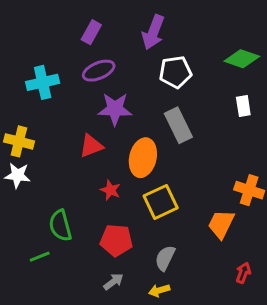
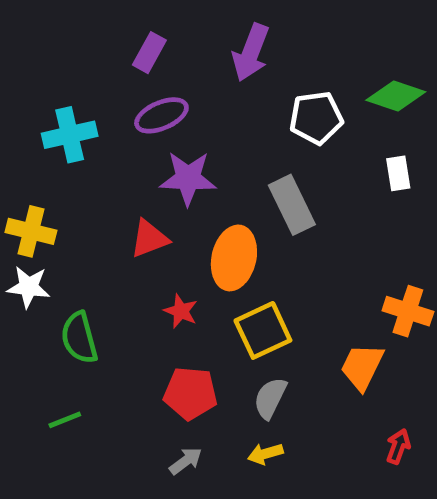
white pentagon: (175, 72) -> (316, 118), moved
green semicircle: (60, 226) -> (79, 338), moved
gray semicircle: (165, 258) -> (270, 398), moved
yellow arrow: (159, 290) -> (265, 454), moved

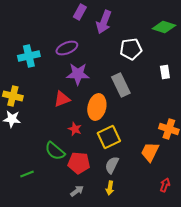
purple rectangle: (149, 53) -> (80, 12), moved
green diamond: (396, 96) -> (164, 27), moved
green semicircle: (79, 338) -> (55, 151), moved, turned -35
yellow arrow: (265, 454) -> (110, 188), turned -64

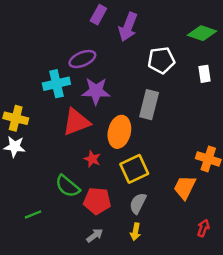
cyan cross: (29, 56) -> (56, 84), moved
white rectangle: (165, 72) -> (205, 74), moved
gray rectangle: (121, 85) -> (149, 105), turned 40
red triangle: (62, 99) -> (76, 122), size x1.4

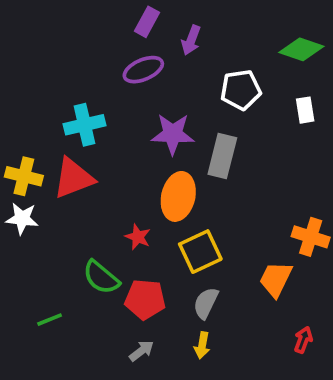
purple arrow: (128, 27) -> (191, 40), size x0.7
purple ellipse: (82, 59) -> (143, 70), moved
purple star: (96, 91) -> (173, 134), moved
red triangle: (76, 122) -> (73, 178), moved

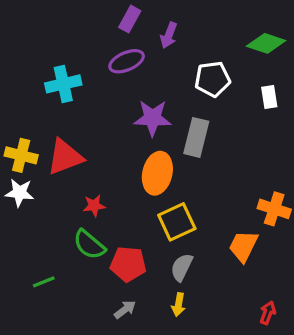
cyan cross: (84, 125) -> (63, 84), moved
red star: (138, 237) -> (94, 206), moved, turned -30
red arrow: (303, 340) -> (268, 313), moved

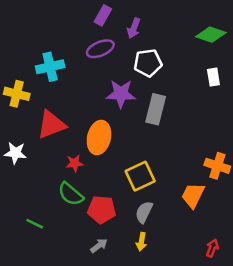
white pentagon: (213, 79) -> (148, 63), moved
yellow cross: (21, 155) -> (17, 94), moved
orange ellipse: (157, 173) -> (99, 138), moved
green line: (44, 282) -> (35, 224), turned 48

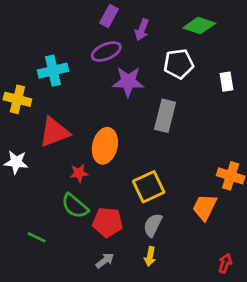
green diamond: (211, 35) -> (199, 26), moved
white pentagon: (148, 63) -> (179, 64), moved
purple star: (121, 94) -> (128, 82), moved

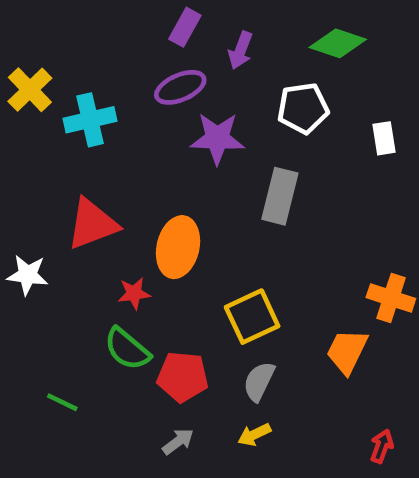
yellow cross: (17, 99) -> (30, 90), moved, turned 32
yellow arrow: (150, 256) -> (254, 435), turned 54

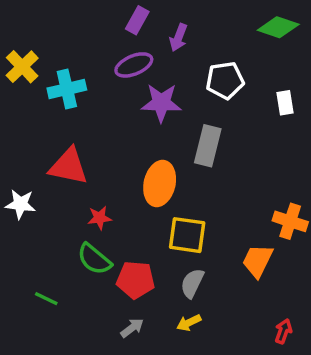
green diamond: (338, 43) -> (278, 27), moved
red triangle: (92, 224) -> (69, 166), turned 33
orange ellipse: (178, 247) -> (160, 184), moved
yellow square: (252, 317) -> (187, 235), turned 33

